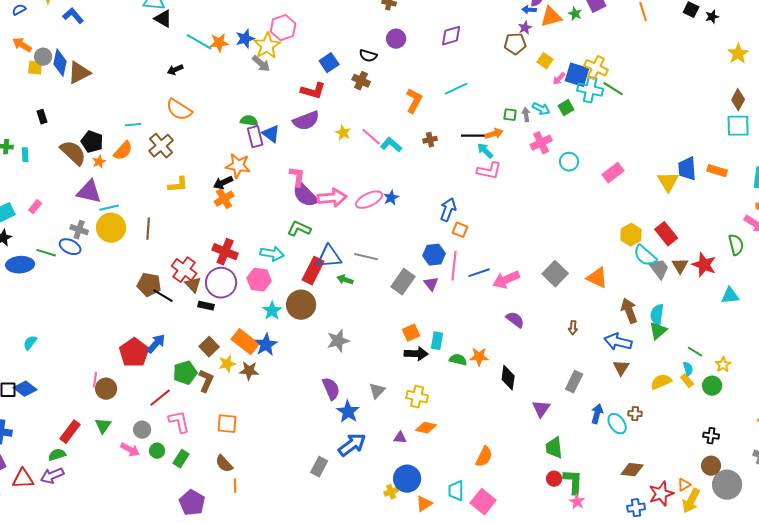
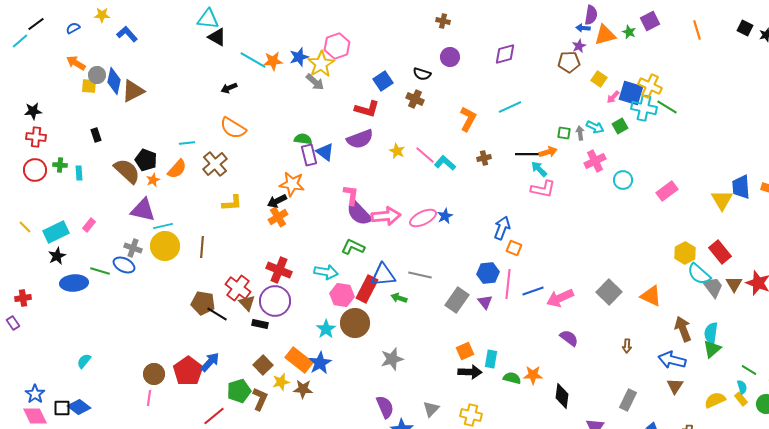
pink hexagon: (259, 280) -> (342, 295), moved
brown circle: (106, 389) -> (154, 374), moved

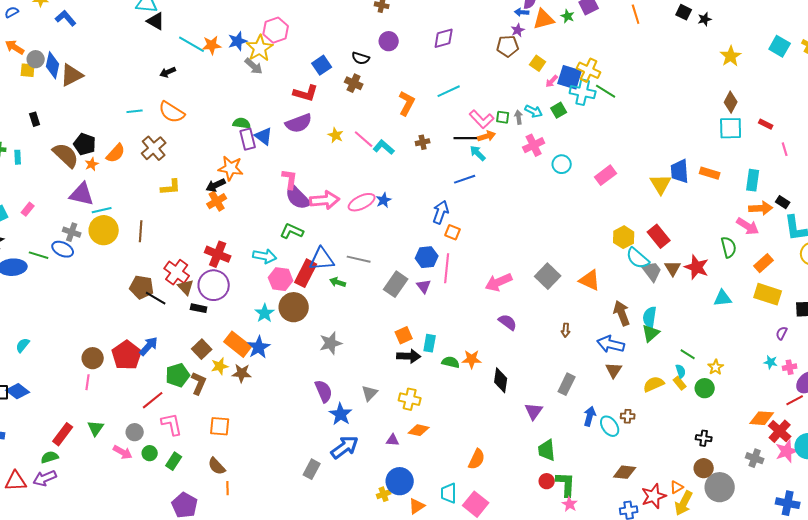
cyan line: (187, 143) -> (135, 111), moved
pink L-shape: (543, 189) -> (482, 119), moved, turned 35
blue line: (533, 291) -> (465, 179), moved

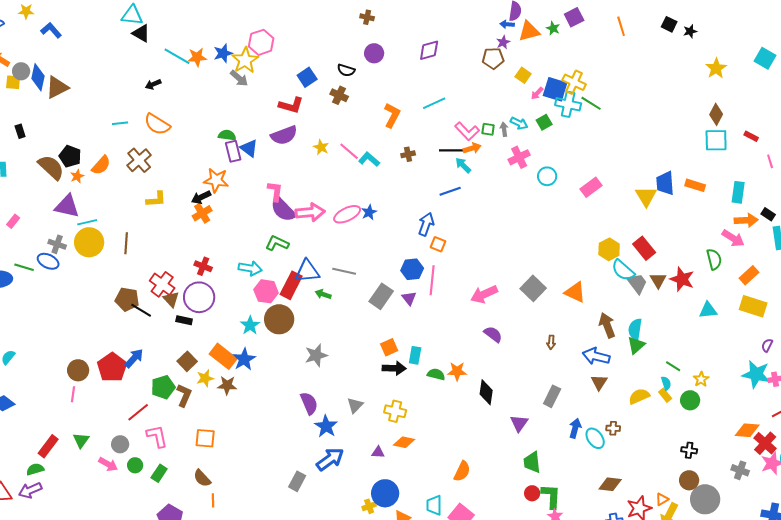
red cross: (218, 254) -> (203, 266), size x0.7
cyan star: (771, 362) -> (756, 374), size x2.0

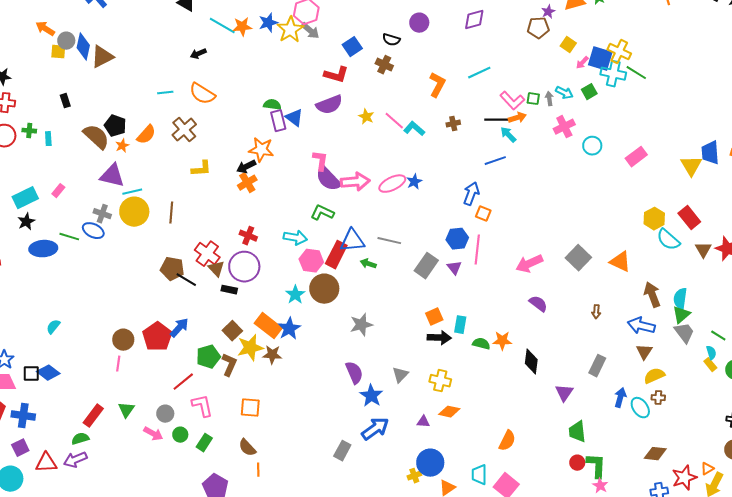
gray arrow: (239, 78) -> (310, 31), moved
gray trapezoid: (637, 283) -> (684, 333), moved
yellow star: (205, 378) -> (250, 348), size x1.5
yellow semicircle: (639, 396) -> (654, 376), moved

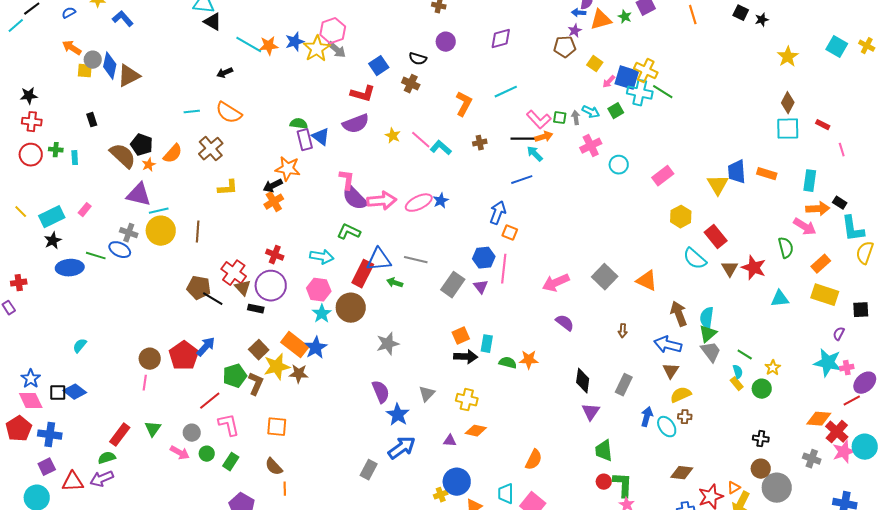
yellow hexagon: (654, 219) -> (681, 217), moved
pink hexagon: (311, 261) -> (319, 290), moved
black diamond: (531, 362) -> (583, 381), moved

